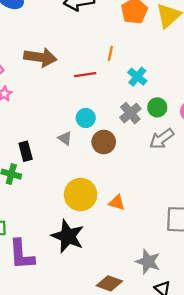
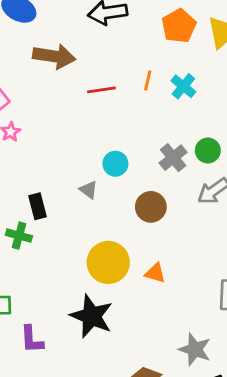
brown arrow: (40, 57) -> (54, 56), moved
red line: (85, 75) -> (101, 90), moved
cyan cross: (137, 77) -> (183, 86), moved
brown circle: (104, 142) -> (151, 207), moved
purple L-shape: (22, 254) -> (32, 339), size x0.7

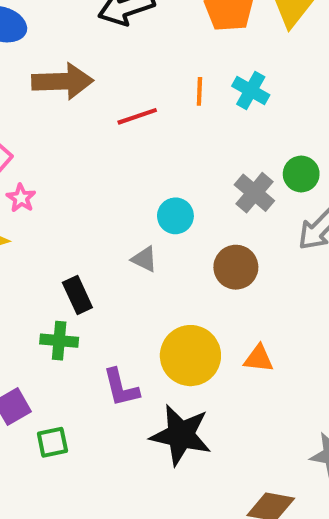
purple L-shape: (32, 339) -> (121, 388), moved

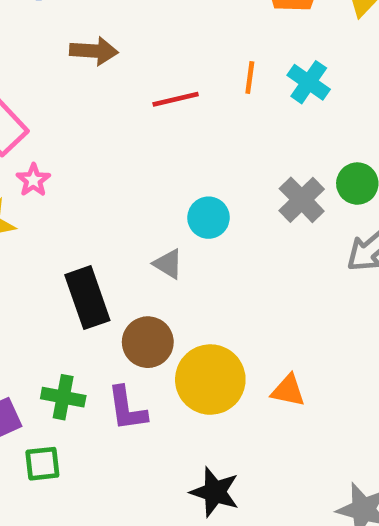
brown arrow: (63, 81) -> (94, 51), size x0.7
brown circle: (236, 267) -> (148, 342), moved
black rectangle: (77, 295) -> (87, 298), size x1.4
green cross: (59, 341) -> (63, 397), moved
black star: (181, 435) -> (215, 492), moved, size x0.7

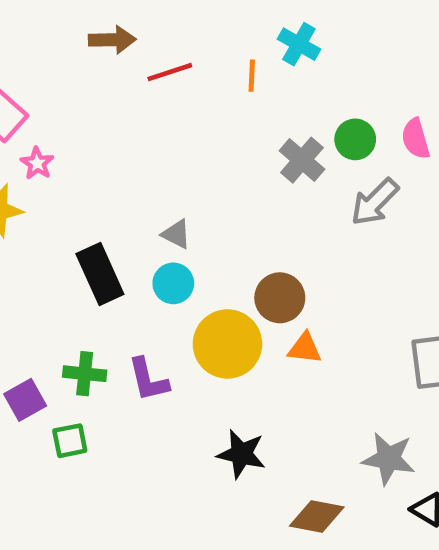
brown arrow: (94, 51) -> (112, 40), moved
orange line: (250, 78) -> (252, 76), moved
cyan circle: (208, 218) -> (173, 283), moved
brown circle: (148, 342) -> (280, 298), moved

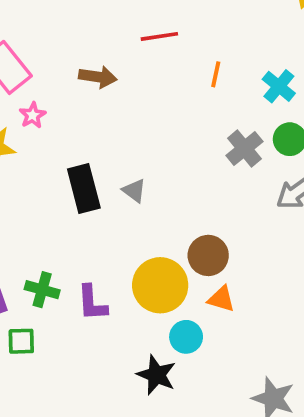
brown arrow: (112, 40) -> (98, 77), moved
cyan cross: (299, 44) -> (279, 86), moved
red line: (170, 72) -> (159, 36), moved
black rectangle: (100, 274) -> (84, 189), moved
cyan circle: (173, 283) -> (186, 337), moved

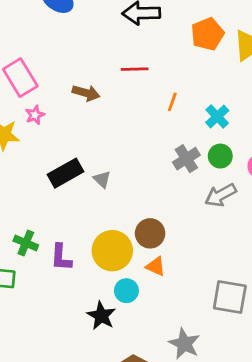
black rectangle: (84, 189) -> (65, 173), turned 68

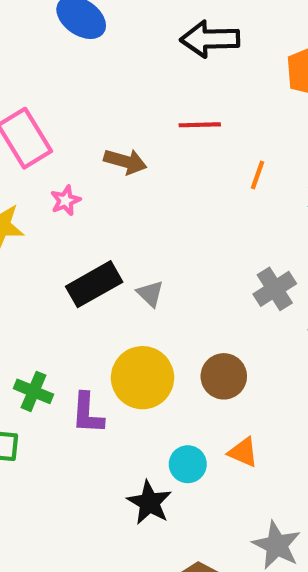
pink star: (35, 115) -> (65, 201), moved
gray cross: (186, 159) -> (275, 289), moved
yellow circle: (112, 251) -> (142, 378), moved
orange triangle: (156, 266) -> (243, 452), moved

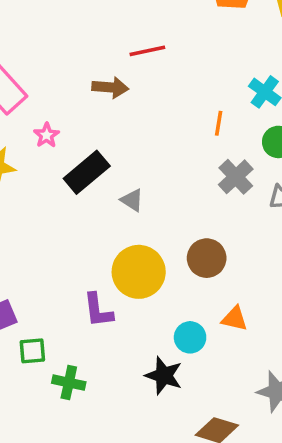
brown arrow: (125, 161) -> (110, 87), moved
orange line: (257, 175) -> (219, 123), moved
black rectangle: (94, 284) -> (87, 172), moved
green cross: (34, 391) -> (69, 383), moved

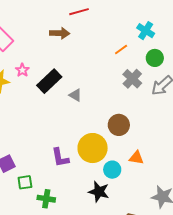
orange line: (219, 123) -> (121, 50), turned 48
pink star: (47, 135) -> (22, 70), moved
yellow circle: (139, 272) -> (93, 148), moved

